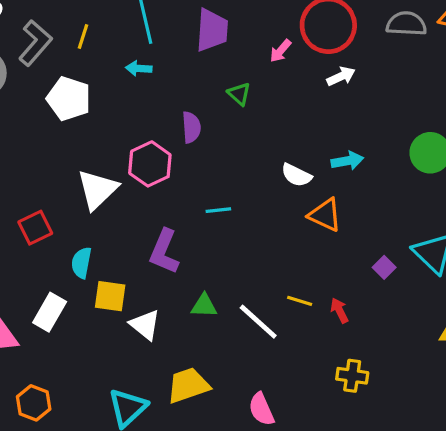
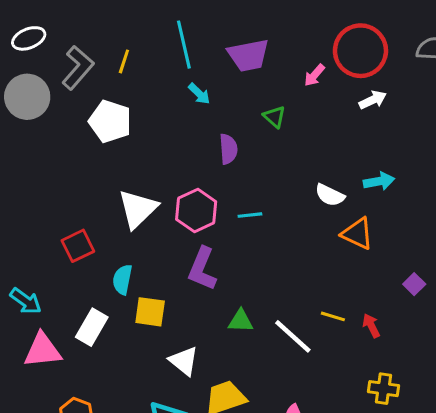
purple trapezoid: (212, 30) -> (248, 55), turned 75
cyan arrow: (139, 68) -> (199, 94), moved, turned -140
pink hexagon: (150, 164) -> (196, 210), moved
cyan line: (218, 210) -> (250, 215), moved
white triangle: (145, 325) -> (184, 361), moved

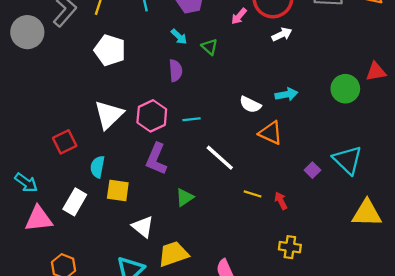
cyan arrow: (199, 94) -> (179, 37), moved
white pentagon: (110, 121) -> (110, 50), moved
green triangle: (241, 321) -> (185, 197), turned -36
white line: (293, 336) -> (220, 158), moved

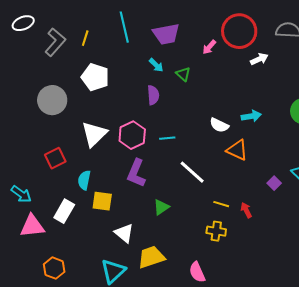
gray circle: (27, 32) -> (52, 100), moved
white arrow: (282, 34) -> (259, 59), moved
yellow cross: (290, 247) -> (216, 231), moved

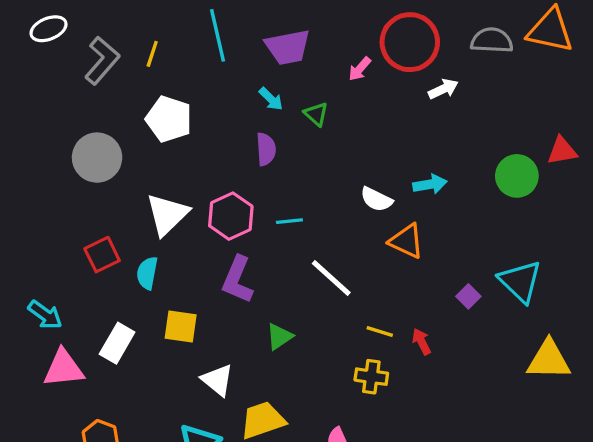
cyan semicircle: (84, 180) -> (147, 273), moved

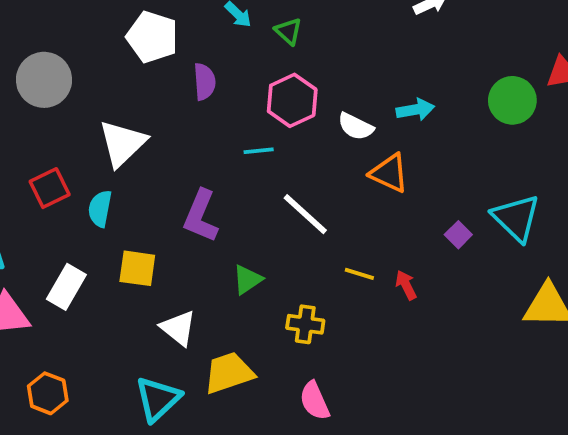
white pentagon: (169, 119) -> (152, 37), moved
purple semicircle: (266, 149) -> (204, 82), moved
pink hexagon: (231, 216) -> (292, 100), moved
yellow cross: (371, 377) -> (305, 324), moved

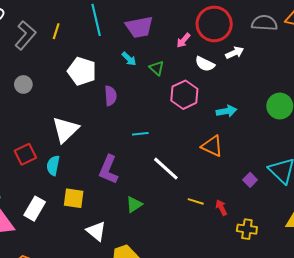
gray circle: (44, 80) -> (23, 84), moved, size x0.6
pink hexagon: (292, 100) -> (184, 95), moved
white semicircle: (356, 126) -> (205, 64), moved
yellow cross: (305, 324) -> (247, 229), moved

